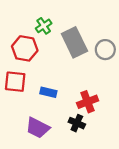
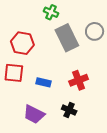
green cross: (44, 26) -> (51, 12), moved, turned -32
gray circle: (105, 50) -> (95, 31), moved
red cross: (88, 102) -> (79, 80), moved

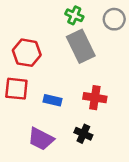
green cross: (51, 12) -> (74, 15), moved
gray circle: (95, 31) -> (114, 19), moved
red cross: (79, 80) -> (95, 98), turned 30

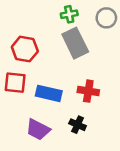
green cross: (74, 15) -> (69, 14), turned -35
blue rectangle: (52, 100) -> (49, 93), size x1.5

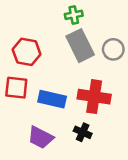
gray circle: (106, 18) -> (113, 49), moved
red cross: (88, 91) -> (94, 97), size x1.4

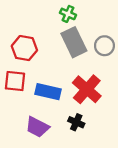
green cross: (74, 15) -> (68, 14), turned 35
red cross: (94, 97) -> (87, 89), turned 32

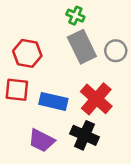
black cross: (76, 122) -> (85, 135), size x1.5

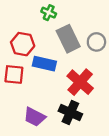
green cross: (75, 16) -> (49, 13), moved
blue rectangle: (53, 101) -> (44, 64), moved

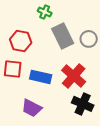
blue rectangle: (44, 64) -> (41, 77), moved
black cross: (70, 112) -> (83, 104), moved

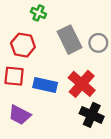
green cross: (45, 12) -> (38, 13), moved
purple trapezoid: (32, 108) -> (20, 115), moved

